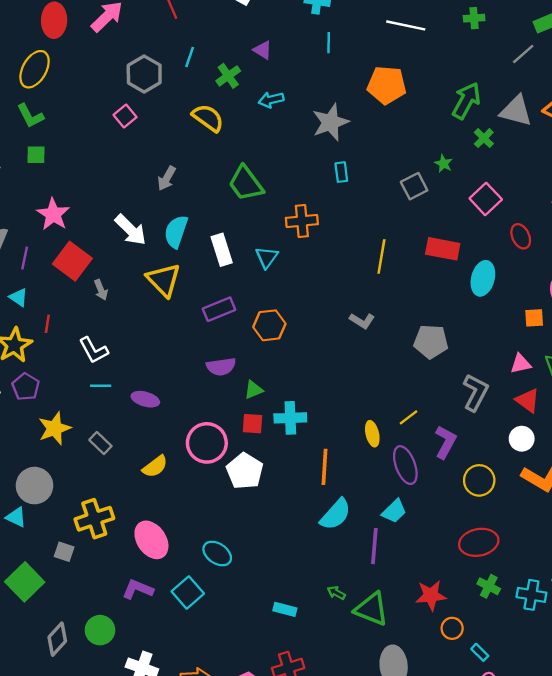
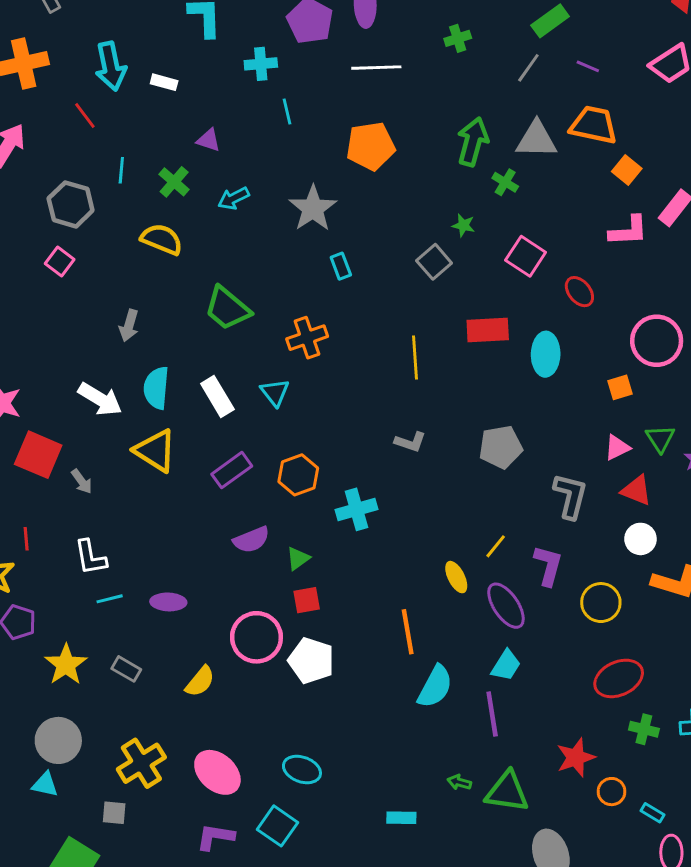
white L-shape: (94, 350) -> (90, 557), turned 32
cyan cross: (290, 418) -> (356, 509), moved

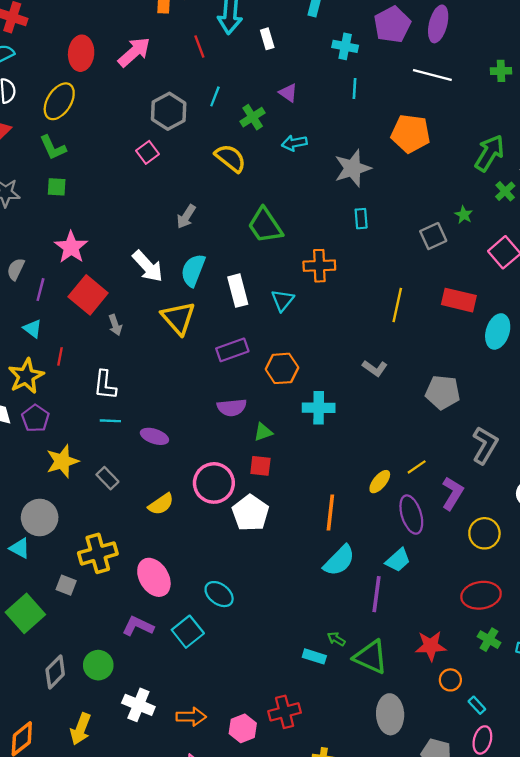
white rectangle: (164, 82) -> (267, 39), turned 42
yellow ellipse: (456, 577) -> (380, 482), turned 50
cyan rectangle: (401, 818) -> (314, 656), moved

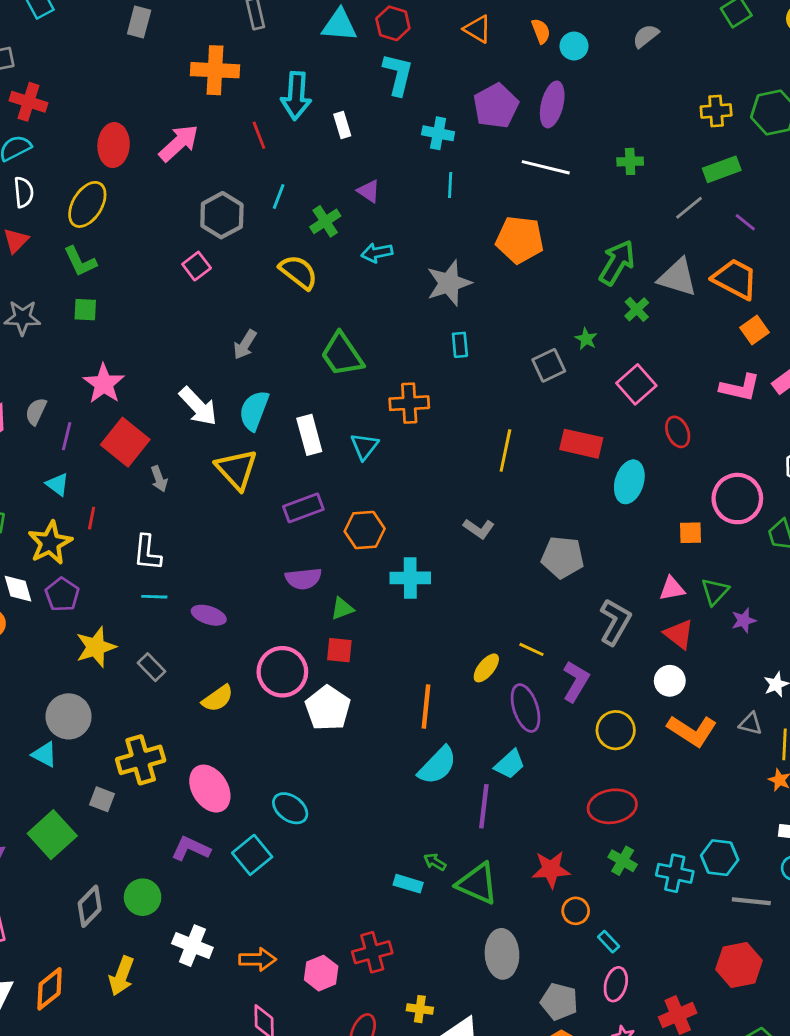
yellow line: (417, 467) -> (531, 649), turned 60

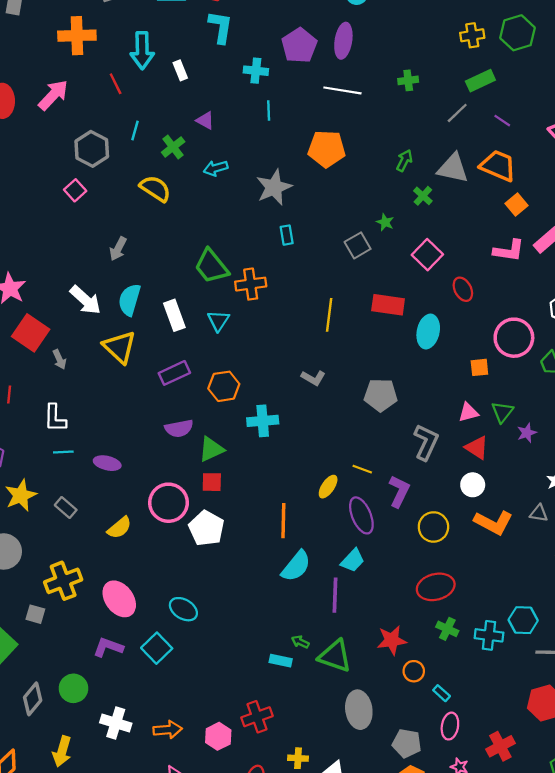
green arrow: (617, 263) -> (404, 160), size x0.6
green trapezoid: (342, 354) -> (211, 266), moved
green triangle: (342, 609) -> (211, 449), size x1.4

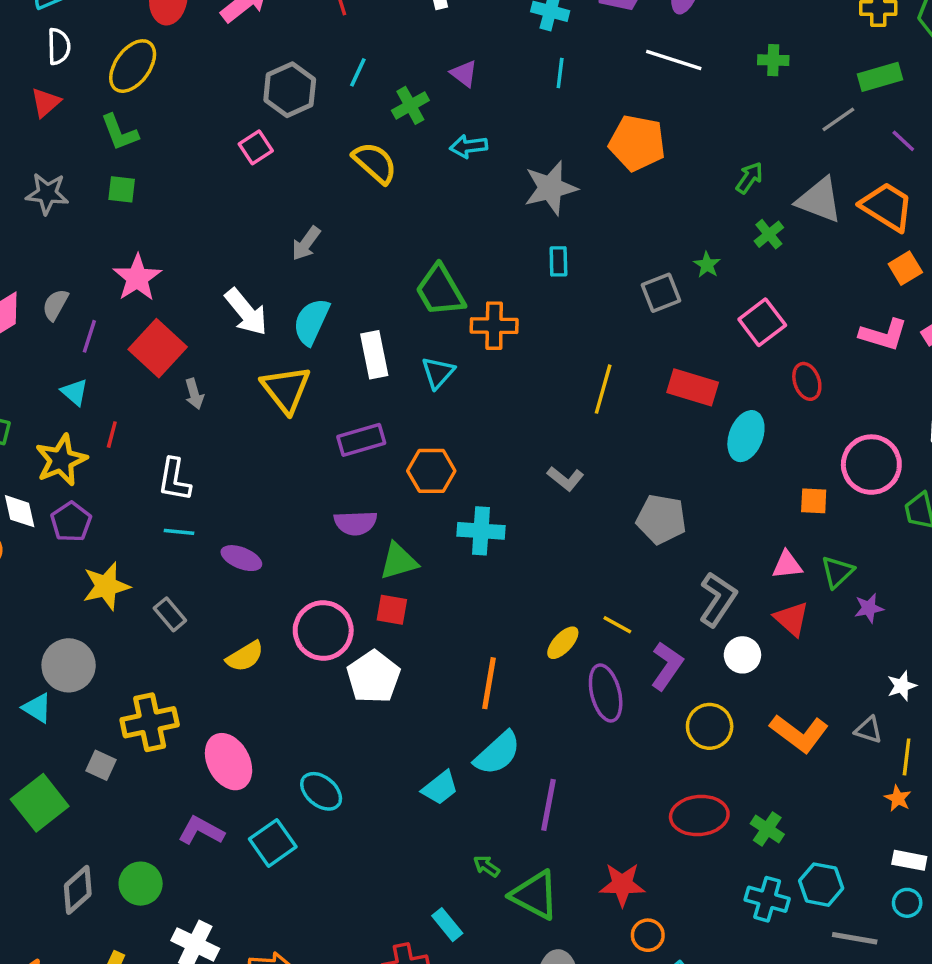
white circle: (473, 485) -> (742, 655), moved
cyan trapezoid: (353, 560) -> (440, 788), moved
green cross: (447, 629) -> (767, 829), moved
cyan rectangle: (281, 661) -> (447, 925), moved, turned 30

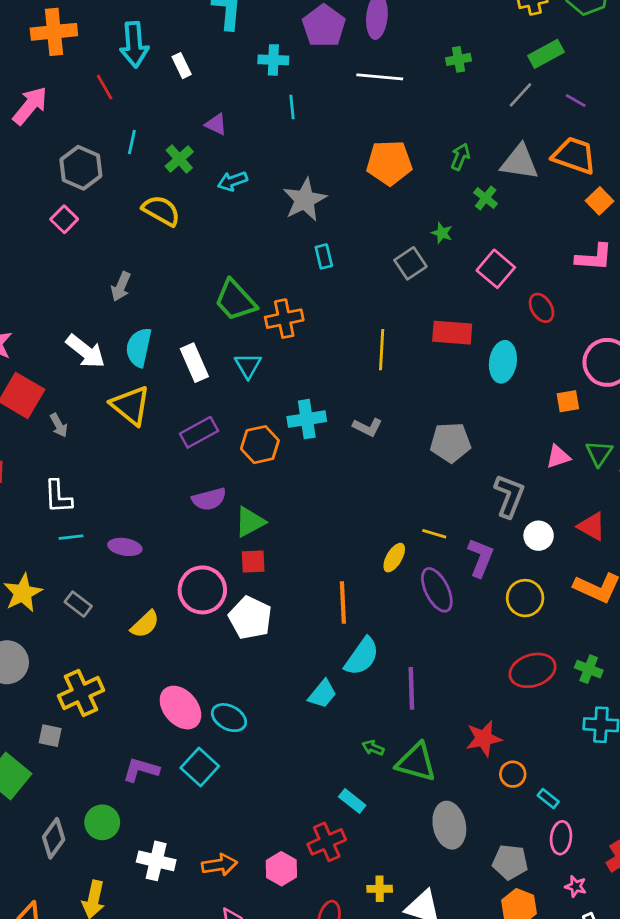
orange pentagon: (637, 143) -> (389, 163), moved
cyan cross: (481, 531) -> (307, 419), moved
red triangle: (792, 619) -> (592, 526), moved
pink ellipse: (229, 762) -> (180, 708), moved

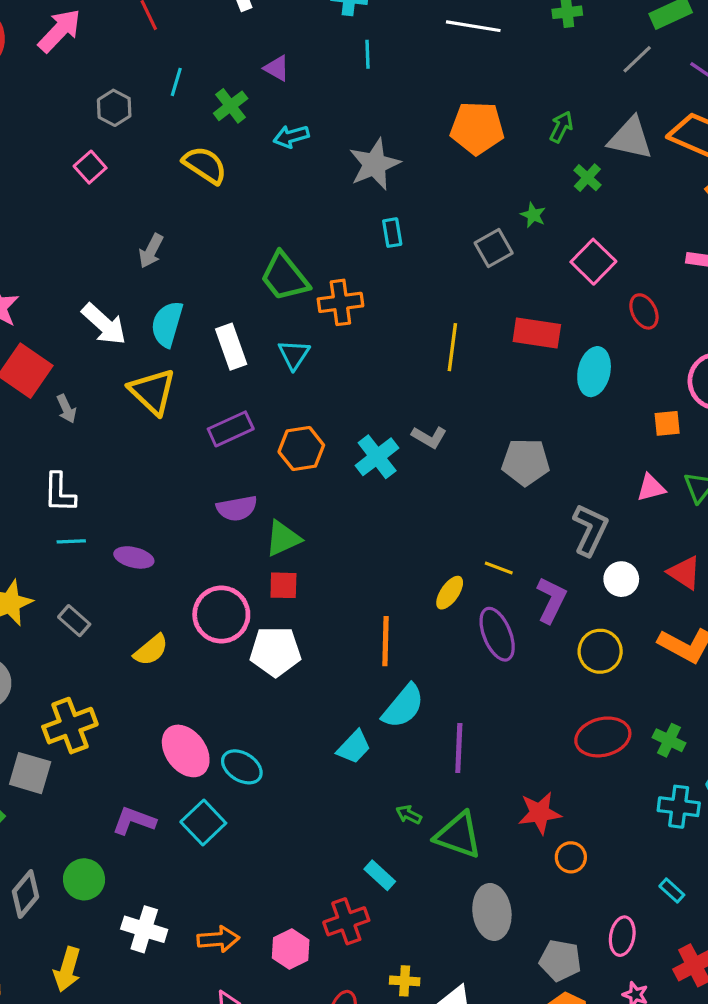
gray hexagon: (81, 168) -> (114, 108), size x0.7
cyan cross: (307, 419) -> (377, 457), moved, turned -33
white pentagon: (250, 618) -> (275, 651), turned -30
gray square: (50, 736) -> (30, 773), size x1.5
cyan rectangle: (548, 799) -> (672, 890), moved

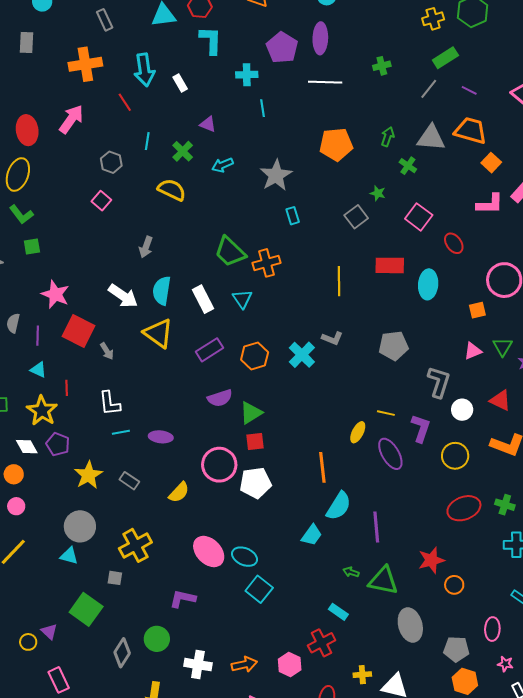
gray square: (30, 773) -> (115, 578), size x0.6
cyan square: (203, 823) -> (259, 589), moved

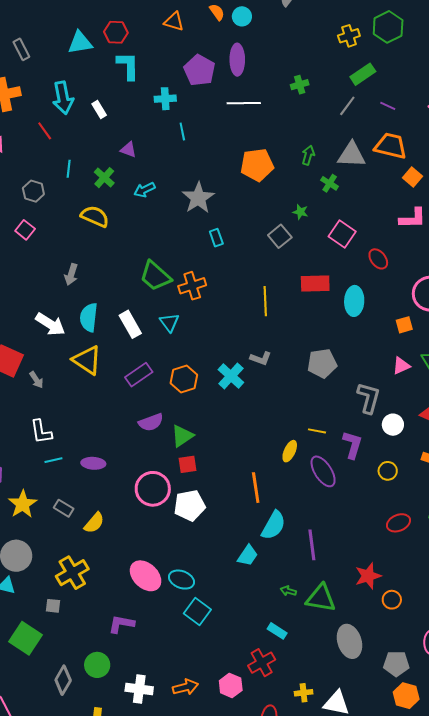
yellow circle: (455, 456) -> (388, 471), size x0.7
yellow semicircle: (179, 492) -> (94, 523), moved
red ellipse: (464, 508) -> (398, 523), size x0.7

